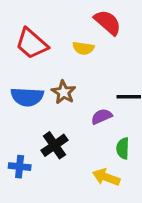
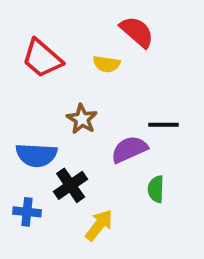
blue semicircle: (27, 97) -> (36, 155), moved
purple semicircle: (102, 116) -> (129, 149), size x1.4
yellow arrow: (106, 177) -> (99, 225), moved, turned 108

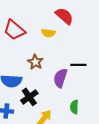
purple semicircle: (129, 149) -> (60, 78), turned -48
green semicircle: (156, 189) -> (74, 107), moved

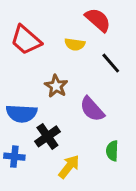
black line: (78, 65) -> (111, 63), moved, turned 49
purple semicircle: (60, 78) -> (92, 109), turned -60

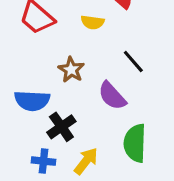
black line: (111, 63) -> (133, 61), moved
green semicircle: (112, 151) -> (135, 143), size x1.6
blue cross: (14, 157) -> (43, 161), moved

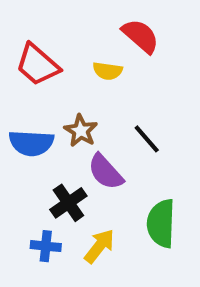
black line: (133, 61) -> (147, 139), moved
purple semicircle: (112, 96) -> (106, 172), moved
blue semicircle: (32, 101) -> (31, 143), moved

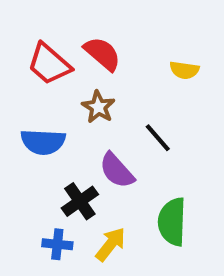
red semicircle: (141, 36) -> (102, 54), moved
yellow semicircle: (108, 71) -> (184, 70), moved
brown star: (81, 131) -> (98, 107), moved

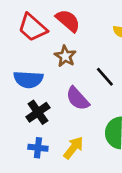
black cross: (80, 201) -> (38, 112), moved

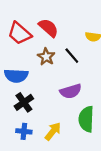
black line: (105, 77) -> (72, 56), moved
purple semicircle: (78, 99) -> (71, 91), moved, turned -65

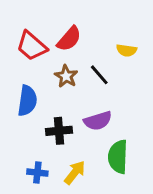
red semicircle: (48, 28) -> (69, 39), turned 90
blue semicircle: (16, 76) -> (27, 101), turned -85
black cross: (24, 102) -> (59, 131), moved, turned 30

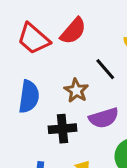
brown star: (66, 76) -> (76, 90), moved

